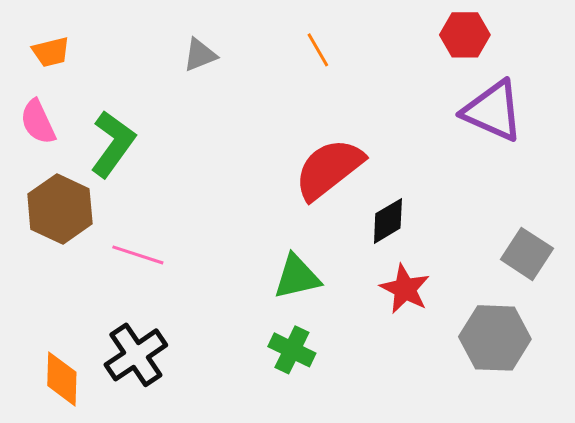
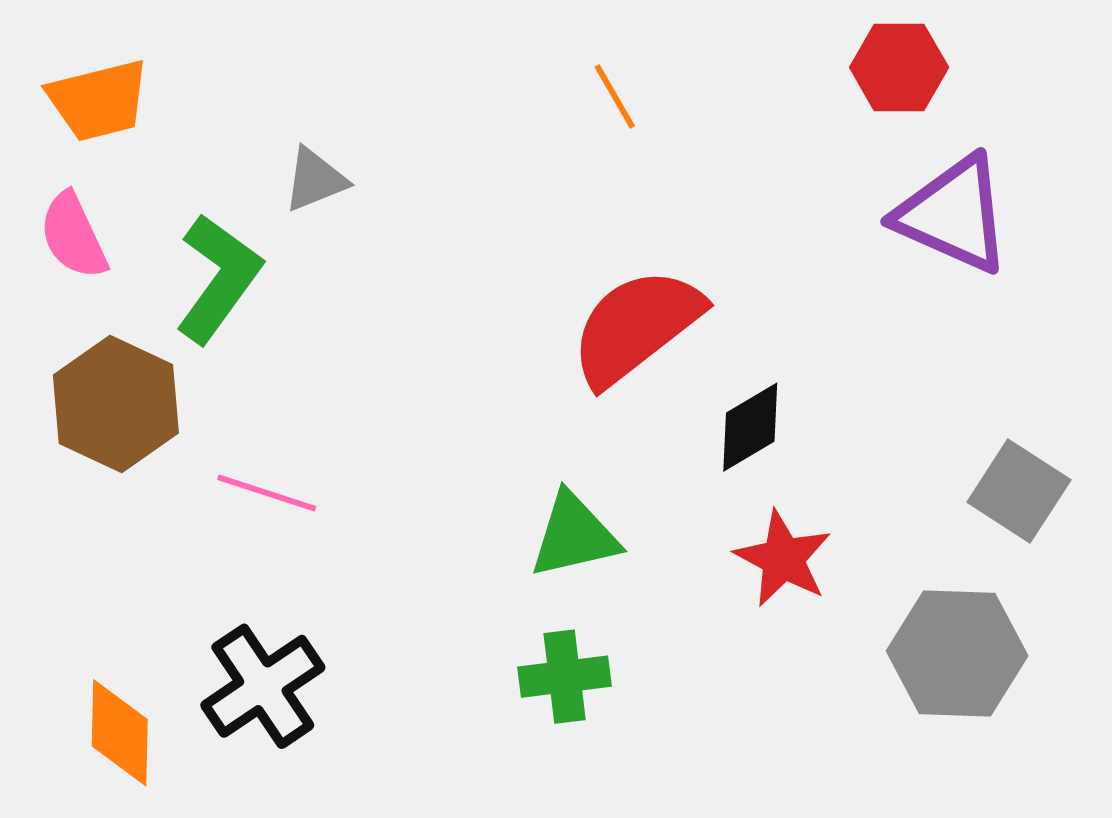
orange trapezoid: (51, 52) -> (98, 100), size x1.4
gray triangle: (200, 55) -> (315, 180), moved
green cross: (292, 350) -> (565, 677), turned -33

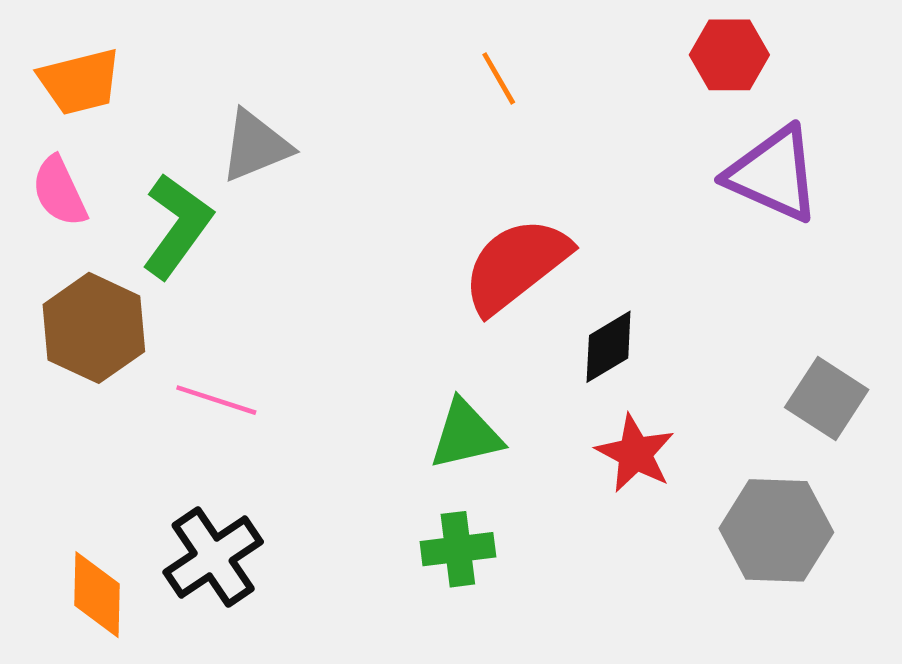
gray triangle: (315, 180) -> (256, 146), size x1.4

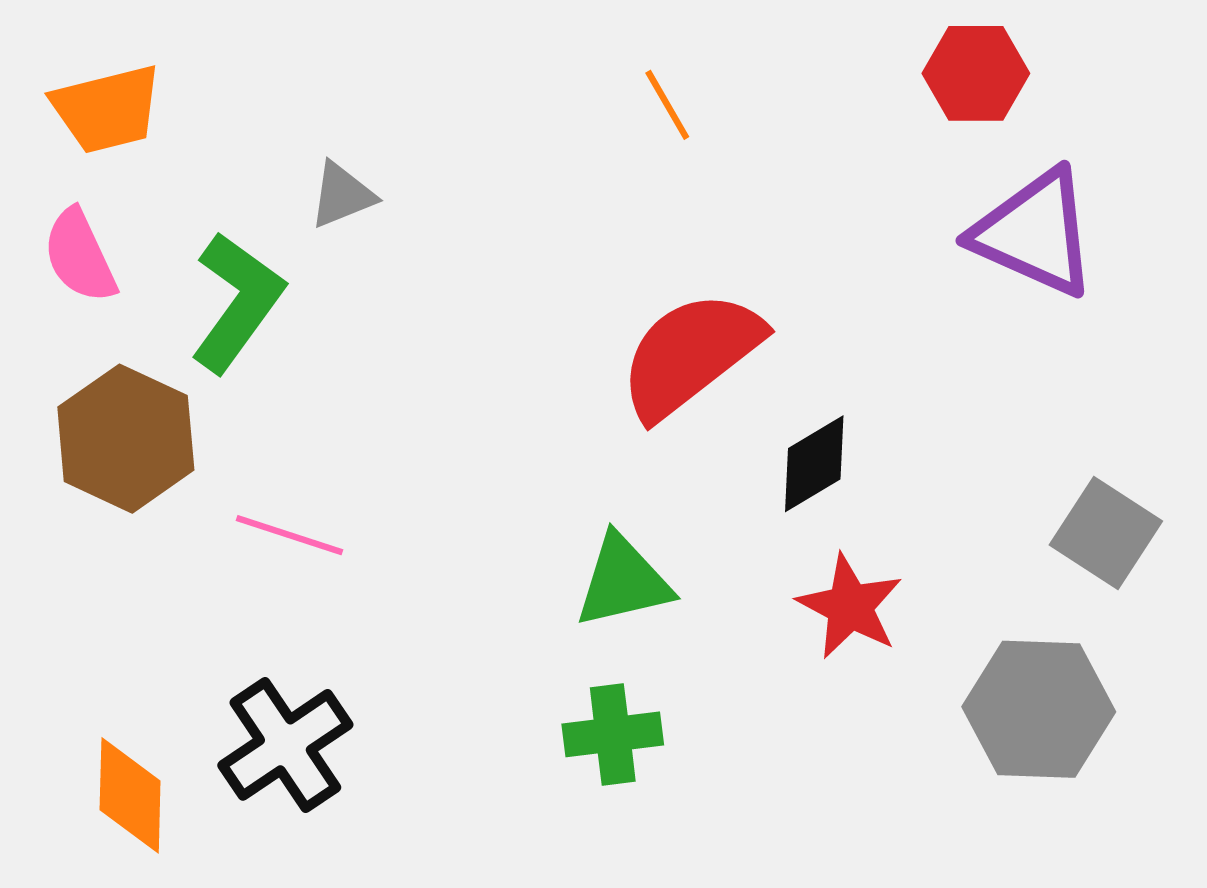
gray triangle: (256, 146) -> (342, 195), size x0.7

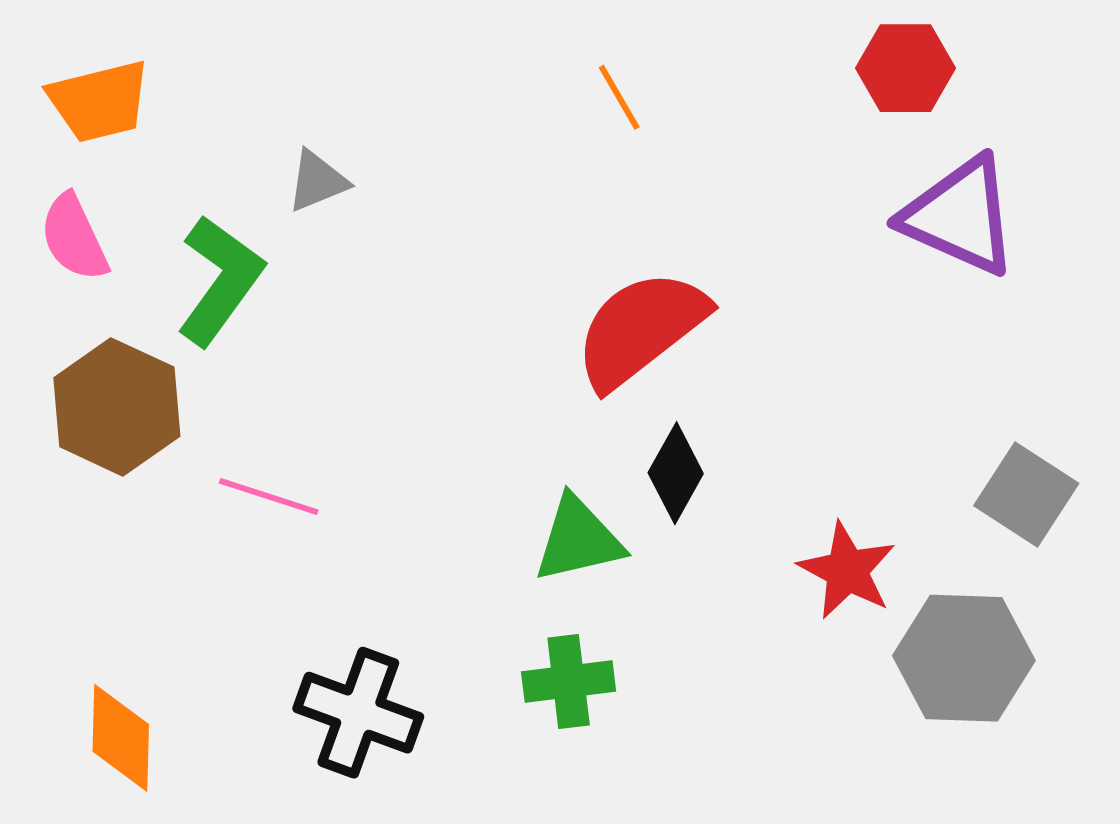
black diamond: (814, 464) -> (676, 473), moved, turned -30
red star: (850, 606) -> (847, 571), moved
black cross: (285, 745) -> (358, 713), moved, turned -36

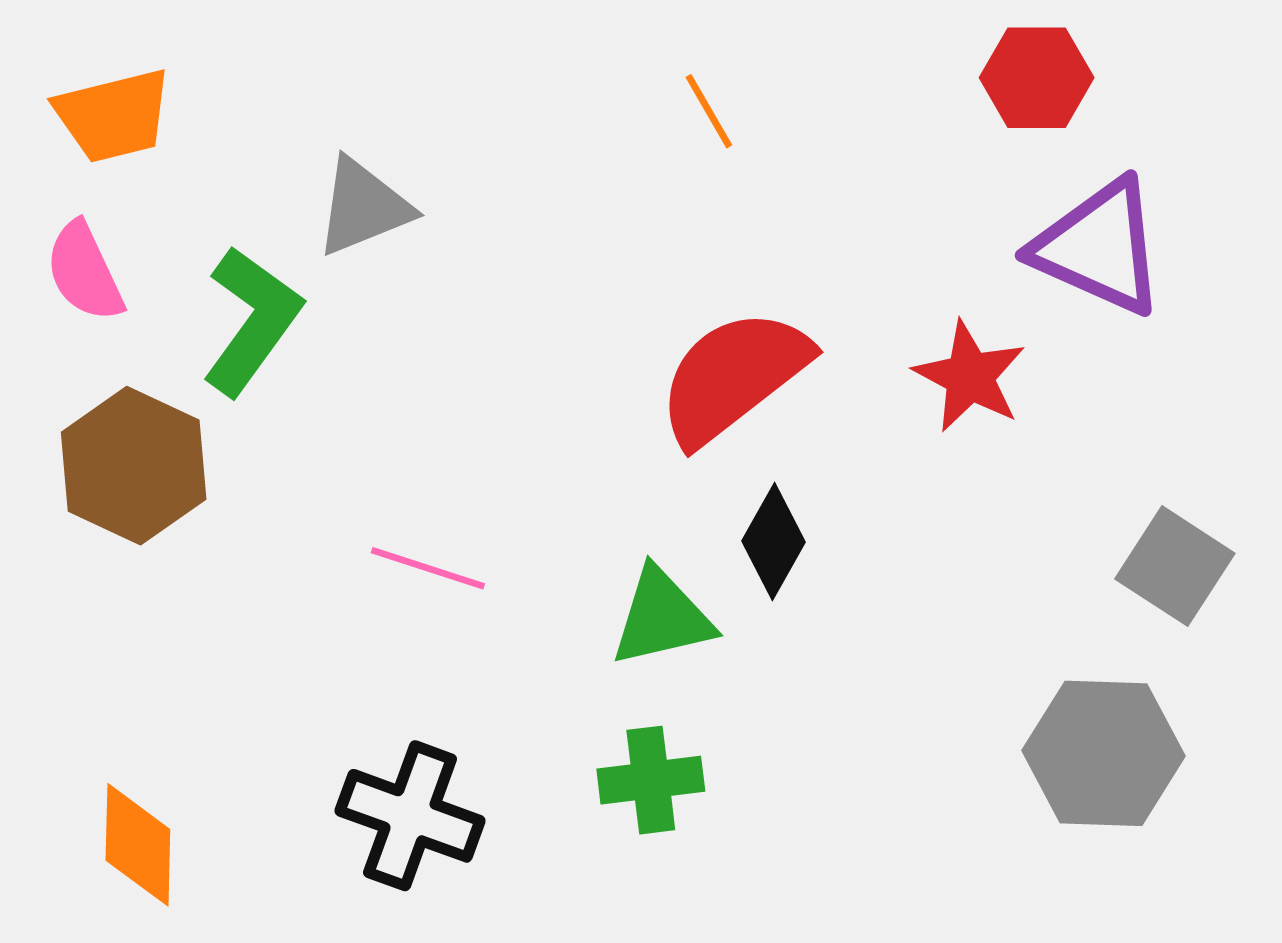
gray triangle: (317, 181) -> (363, 207), size x1.4
pink line: (269, 497) -> (428, 568), moved
red star: (847, 571) -> (970, 377), moved

